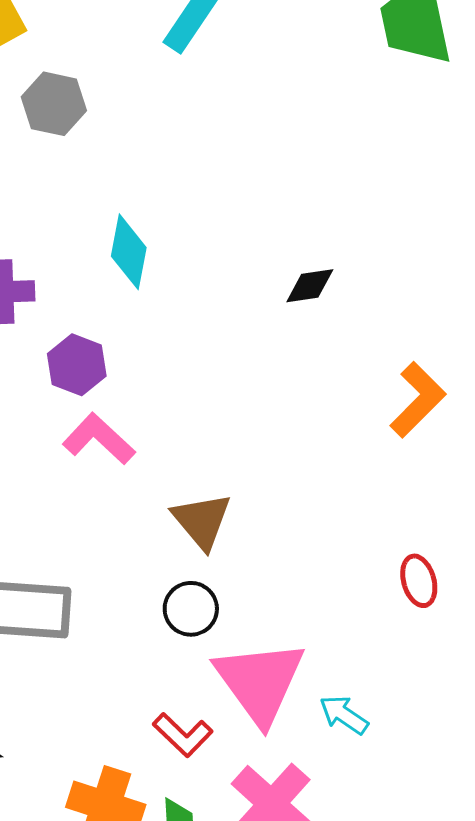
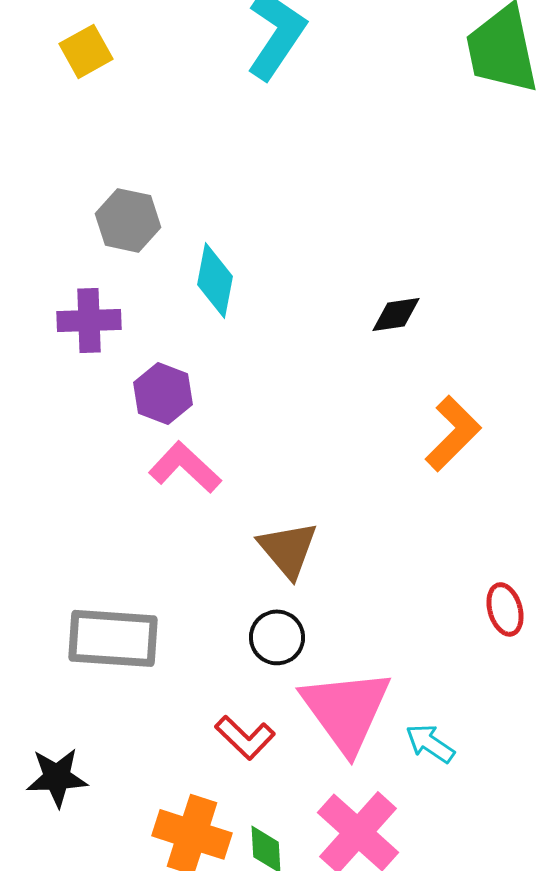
gray hexagon: (54, 104) -> (128, 220), moved
orange L-shape: (418, 400) -> (453, 433), moved
red L-shape: (183, 735) -> (245, 737), moved

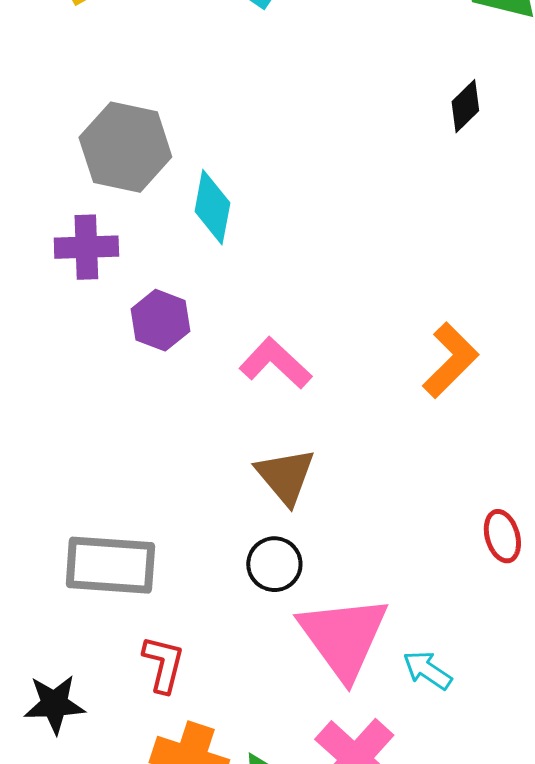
gray hexagon: (128, 220) -> (125, 147), size x1.4
black diamond: (396, 314) -> (465, 106), moved, turned -36
pink L-shape: (185, 467) -> (275, 363), moved
red L-shape: (245, 737) -> (163, 664), moved, turned -120

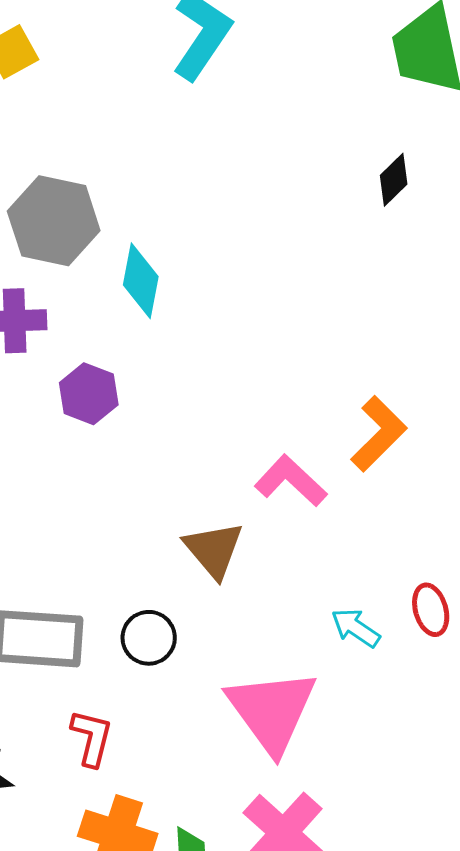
pink L-shape: (275, 363) -> (291, 481), moved
black circle: (274, 564) -> (149, 638), moved
cyan arrow: (427, 670) -> (356, 628), moved

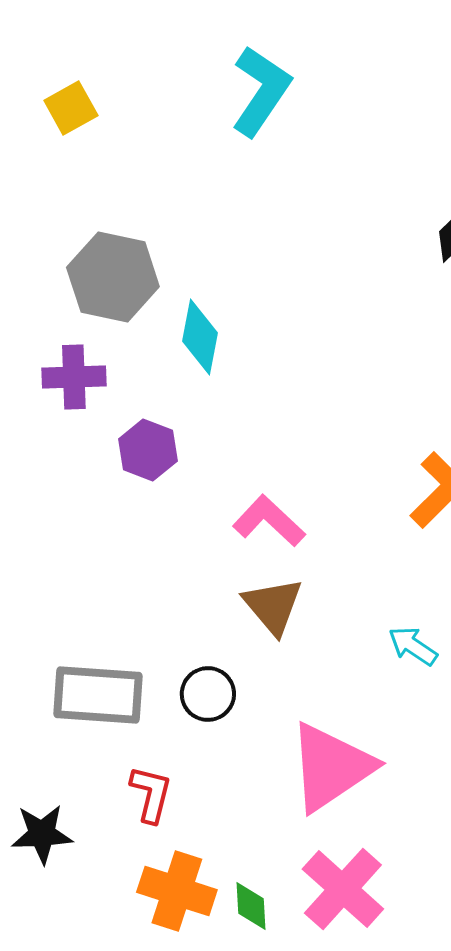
pink L-shape: (291, 481) -> (269, 521), moved
cyan arrow: (356, 628) -> (413, 646), moved
pink triangle: (272, 711) -> (331, 767), turned 32

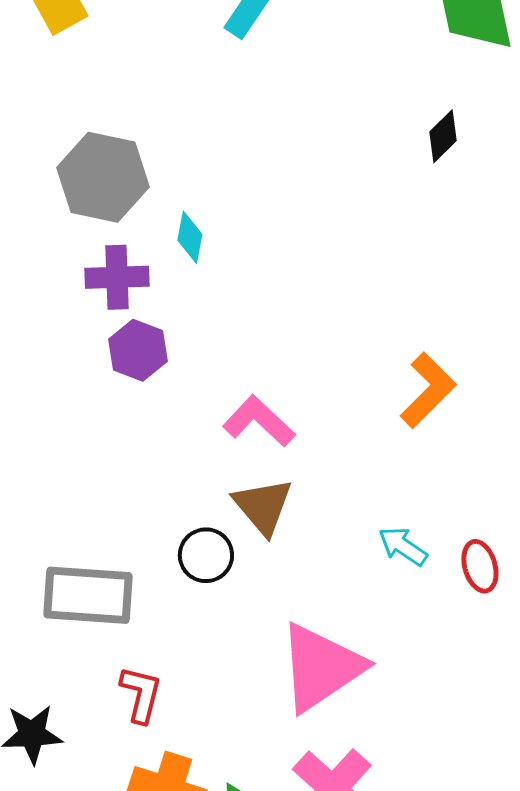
cyan diamond: (200, 337) -> (190, 237), size x0.7
purple cross: (74, 377) -> (117, 277), moved
black circle: (208, 694) -> (206, 555), moved

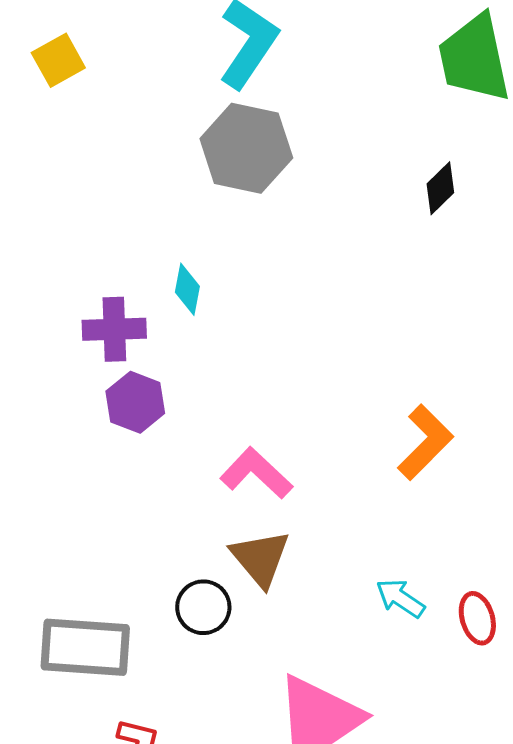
gray hexagon: (103, 177) -> (246, 148), moved

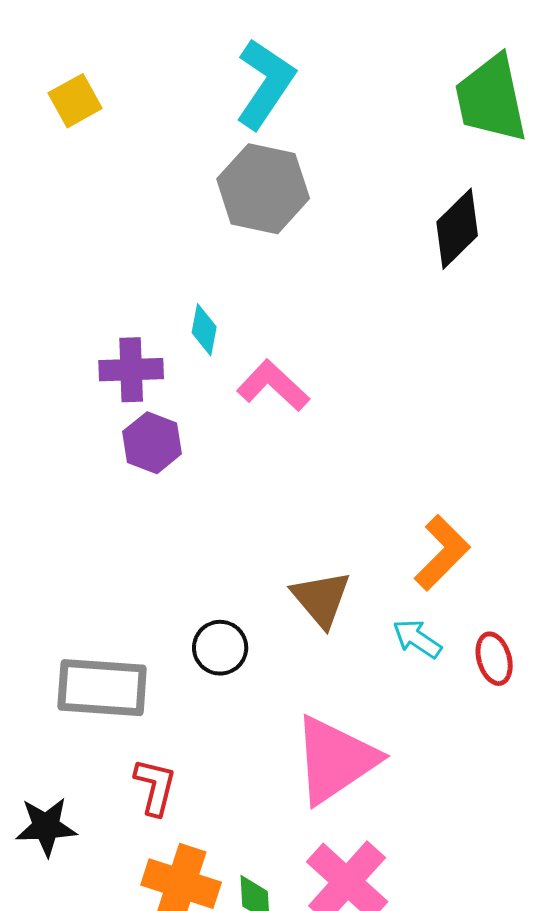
black diamond: (440, 188) -> (457, 229), size x1.5
orange L-shape: (425, 442) -> (442, 553), moved
pink L-shape: (256, 473) -> (273, 386), moved
brown triangle: (260, 558) -> (321, 599), moved

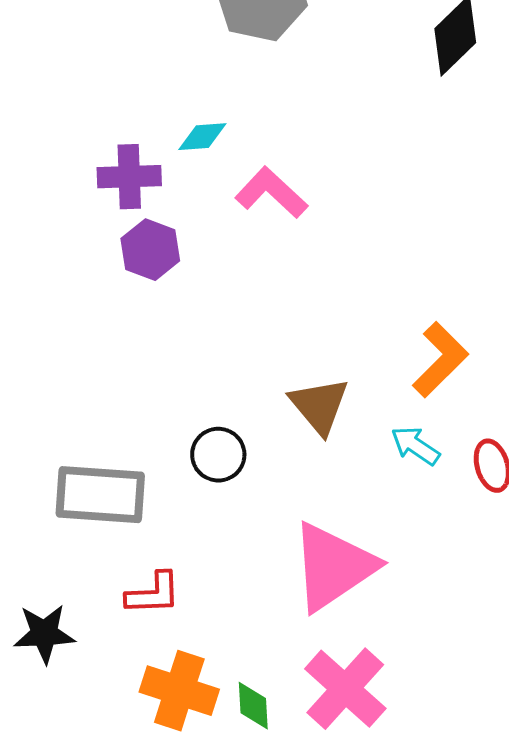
cyan diamond: (204, 330) -> (202, 137), turned 75
red L-shape: (155, 787) -> (153, 594), turned 74

